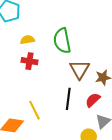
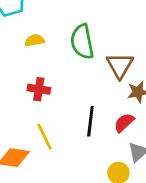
red cross: (29, 61) -> (39, 89), moved
brown triangle: (79, 69) -> (120, 65), moved

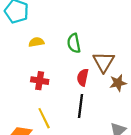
green semicircle: (82, 42) -> (74, 43), size x0.7
red semicircle: (124, 123) -> (83, 77), moved, turned -35

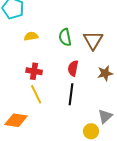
brown triangle: (104, 62) -> (93, 40), moved
yellow line: (44, 118) -> (36, 94), moved

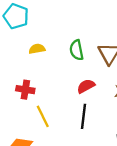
red semicircle: (73, 68) -> (86, 86), turned 49
red cross: (34, 71) -> (25, 90), moved

